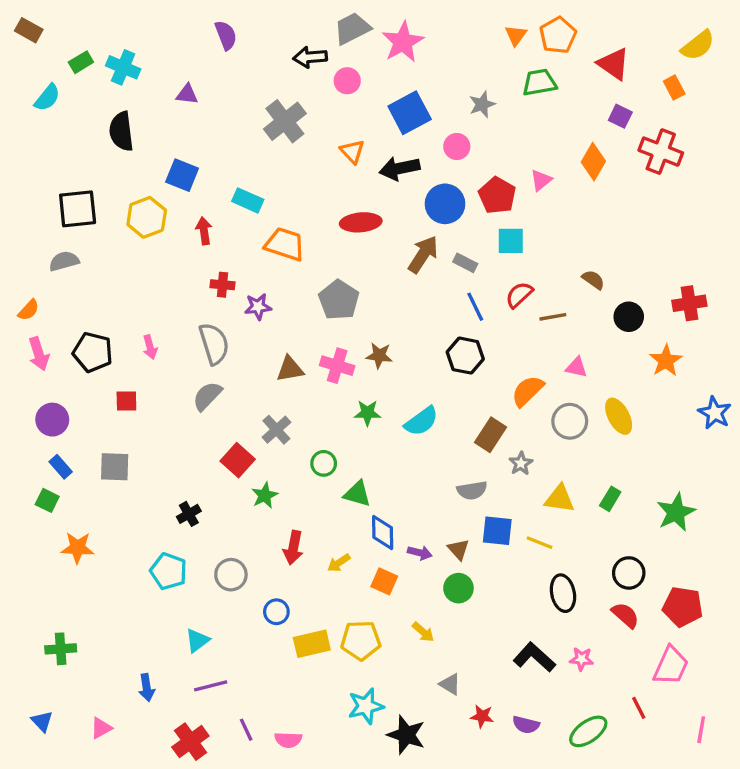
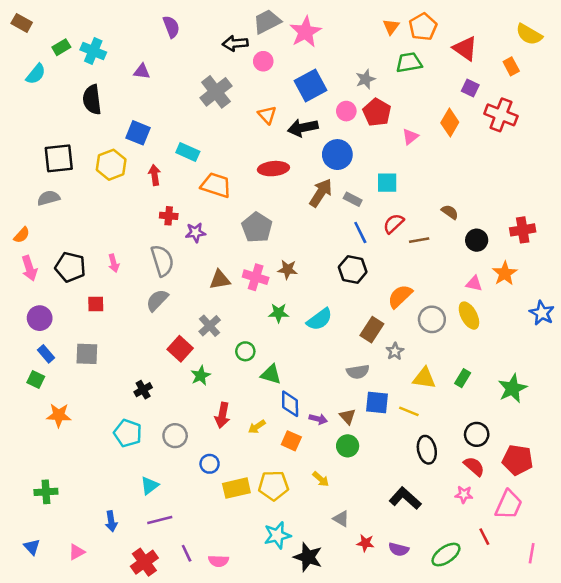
yellow semicircle: (698, 45) -> (529, 34), turned 68
red pentagon: (497, 195) -> (377, 112), moved
pink triangle: (576, 367) -> (474, 284), moved
pink star: (582, 659) -> (464, 494), moved

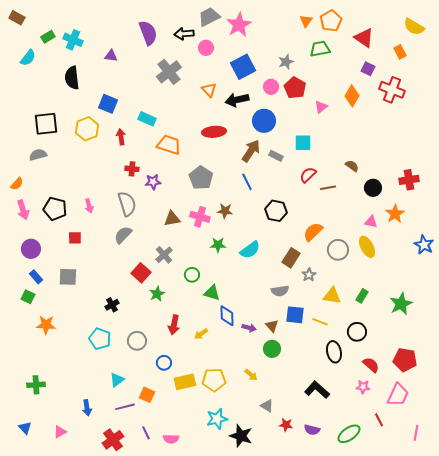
purple semicircle: (171, 27) -> (148, 33), moved, size x1.4
blue line: (360, 232) -> (247, 182), moved
black circle: (477, 434) -> (357, 332), moved
orange square: (291, 441) -> (147, 395), moved

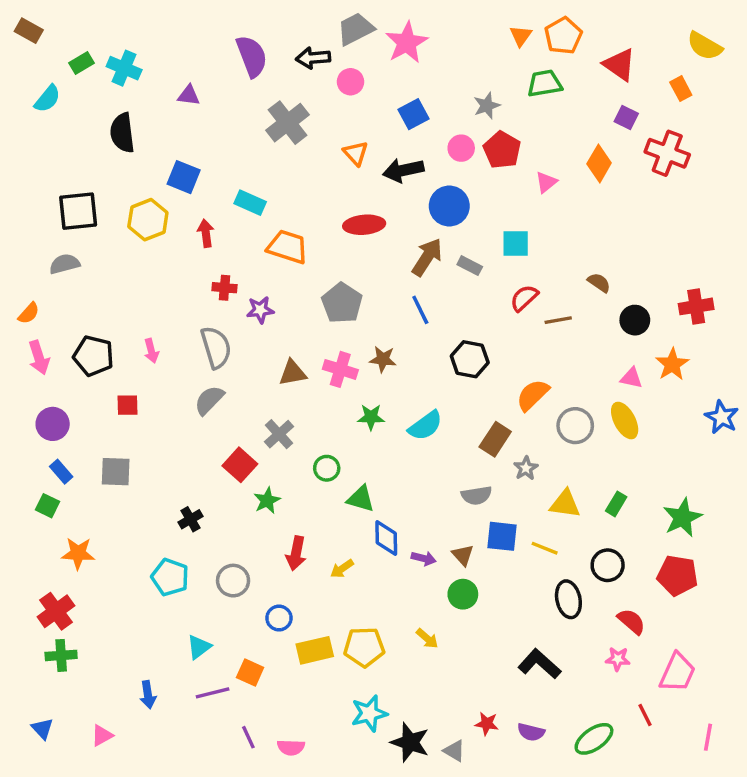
blue square: (243, 67) -> (413, 114), size x0.7
red pentagon: (405, 360) -> (677, 575), moved
gray triangle: (267, 406) -> (454, 751), moved
red cross: (113, 440) -> (56, 611), moved

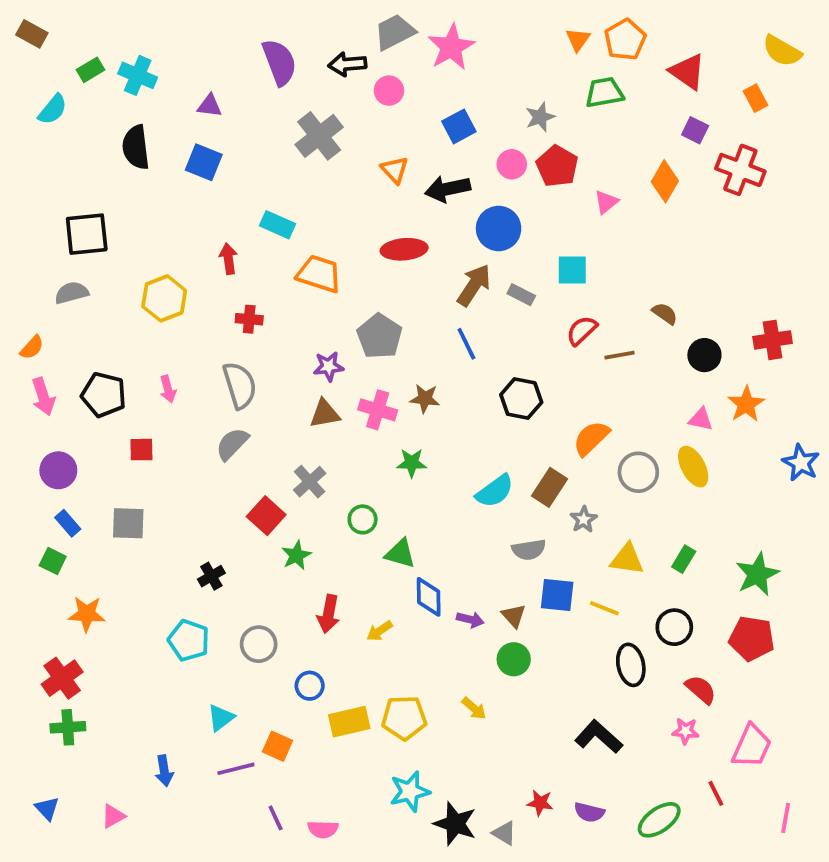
blue square: (184, 177) -> (204, 162), moved
yellow hexagon: (148, 220) -> (164, 298), moved
purple star: (260, 310) -> (329, 366), moved
cyan semicircle: (425, 426) -> (495, 491), moved

